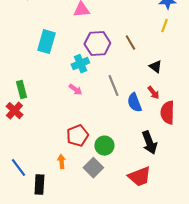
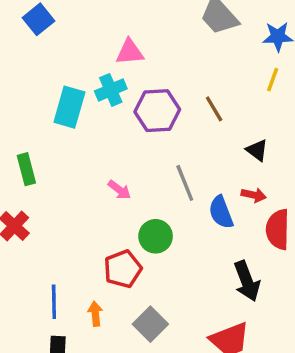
cyan cross: (80, 64) -> (111, 90), moved
green rectangle: (21, 90) -> (26, 169), moved
red arrow: (153, 93) -> (254, 195), turned -40
green circle: (104, 146) -> (156, 236), moved
blue line: (18, 168) -> (54, 302), moved, turned 36

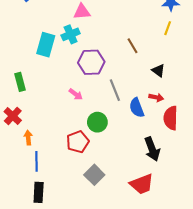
purple hexagon: (157, 111) -> (91, 62), moved
orange arrow: (95, 314) -> (28, 138), moved

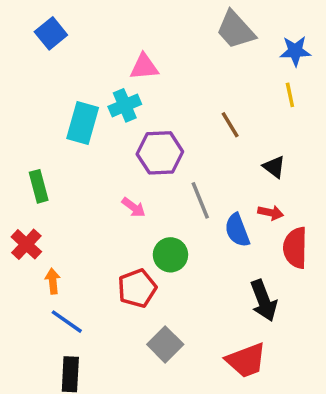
yellow line: (168, 28) -> (290, 95), turned -32
blue line: (36, 161) -> (67, 322), turned -54

